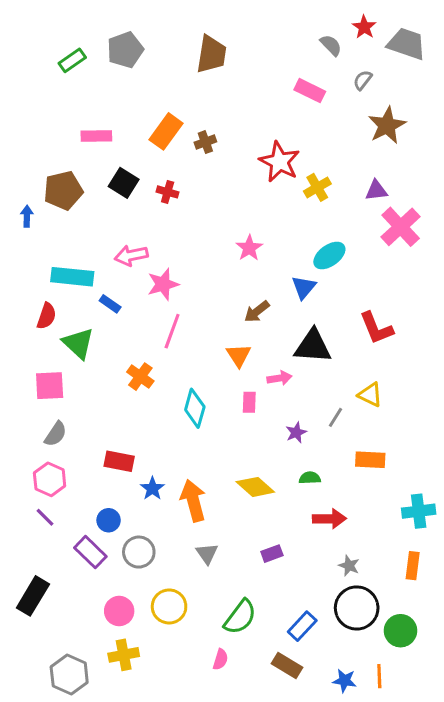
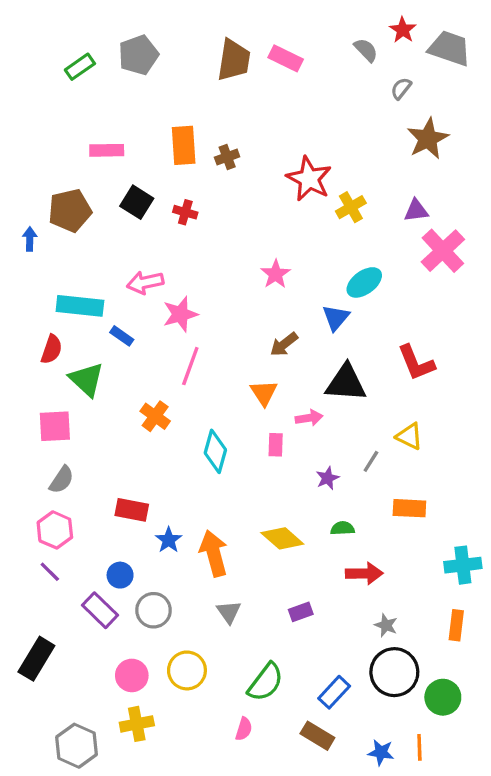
pink rectangle: (310, 91) -> (286, 58), moved
orange rectangle: (166, 131) -> (184, 145), turned -40

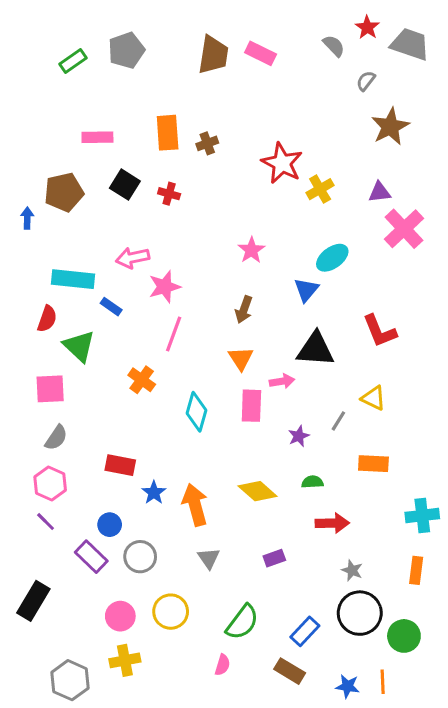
brown arrow: (284, 344) -> (244, 310), moved, turned -32
pink rectangle: (276, 445) -> (251, 406), size x1.5

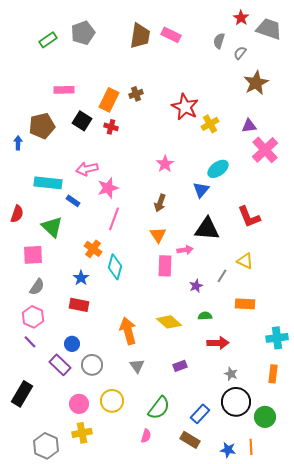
gray semicircle: (334, 46) -> (219, 41), moved, turned -119
orange rectangle: (168, 133) -> (109, 100), moved, turned 30
red semicircle: (47, 319) -> (17, 214), moved
cyan diamond: (197, 412) -> (115, 267), moved
blue star: (154, 493) -> (81, 278), moved

